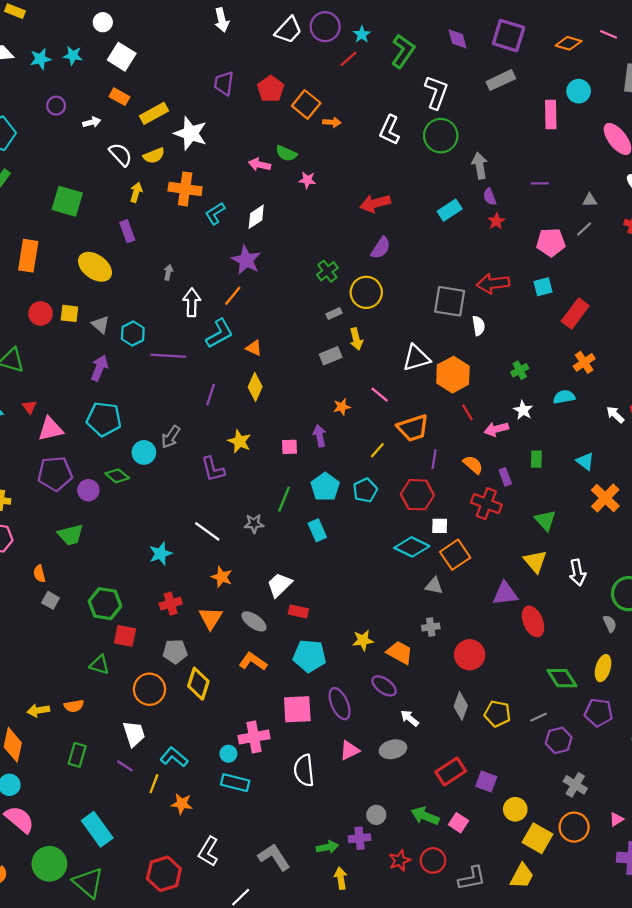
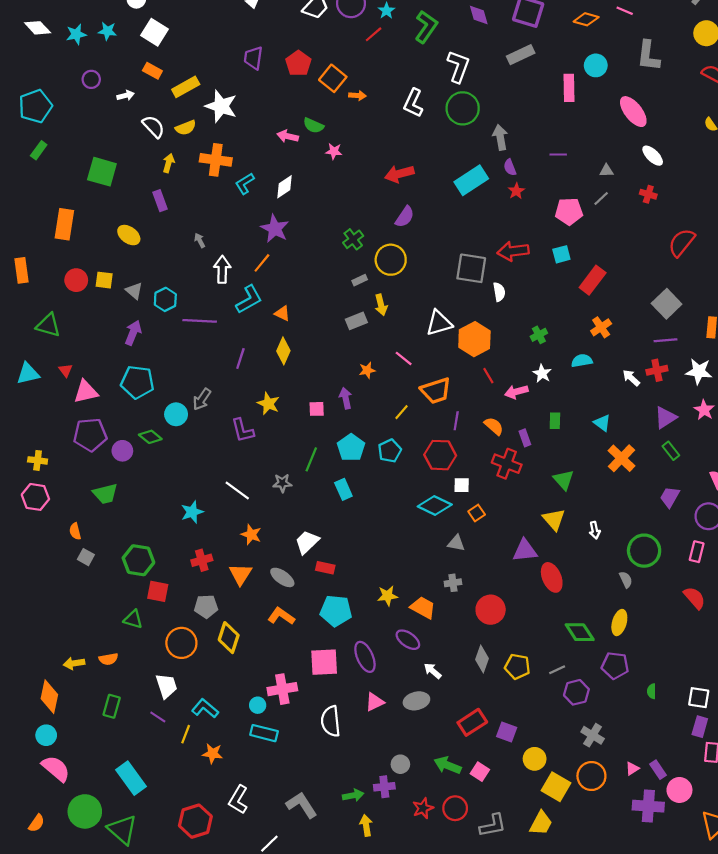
cyan rectangle: (450, 210) -> (471, 180), size x1.4
yellow ellipse: (95, 267) -> (129, 235), size x0.7
gray arrow: (168, 272) -> (200, 240), turned -40
orange square: (455, 555) -> (477, 513), size x0.6
white arrow: (577, 573) -> (595, 530), size x0.7

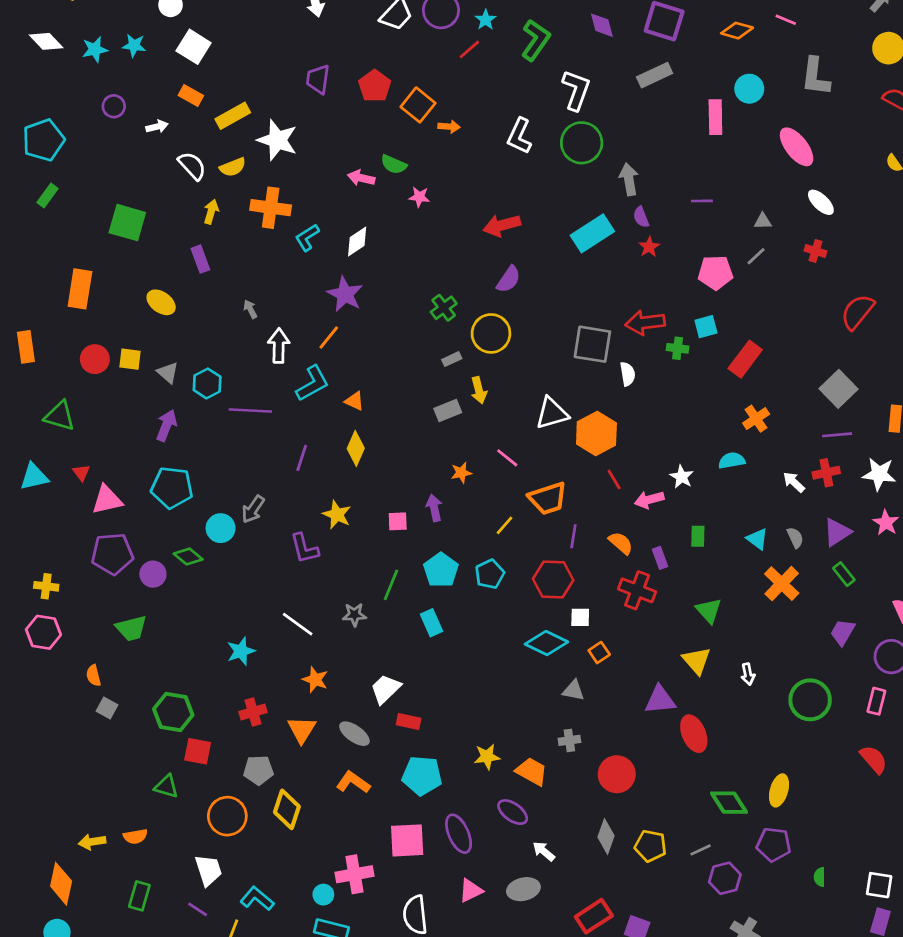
green cross: (539, 335) -> (678, 348), moved, turned 35
gray semicircle: (626, 580) -> (795, 538), moved

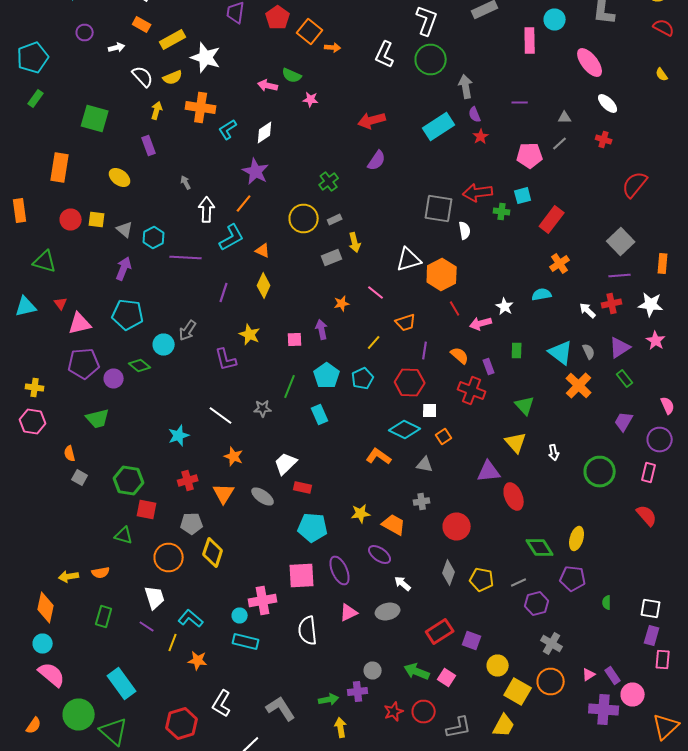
yellow circle: (491, 333) -> (304, 218), moved
orange trapezoid: (548, 498) -> (406, 322), size x0.7
cyan triangle: (757, 539) -> (561, 352), size x1.5
orange L-shape: (353, 782) -> (379, 456), moved

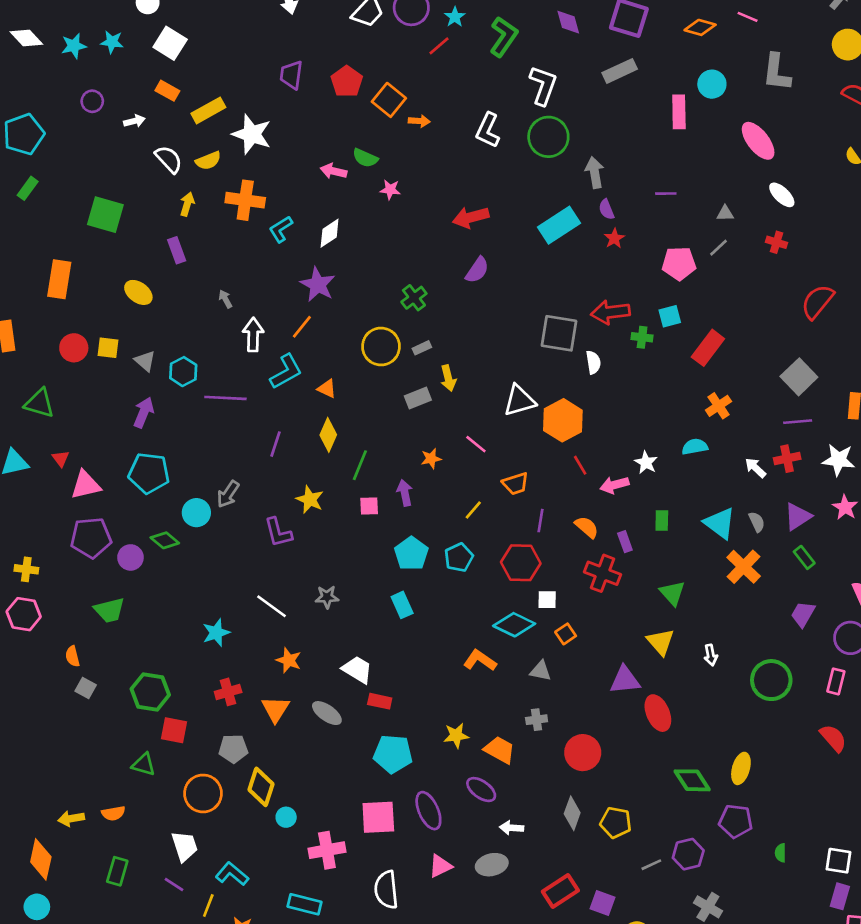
green line: (290, 386) -> (360, 465), moved
white trapezoid: (286, 464) -> (357, 670), turned 75
gray line: (519, 582) -> (651, 865), moved
white arrow: (403, 584) -> (512, 828), turned -36
cyan circle: (240, 616) -> (286, 817), moved

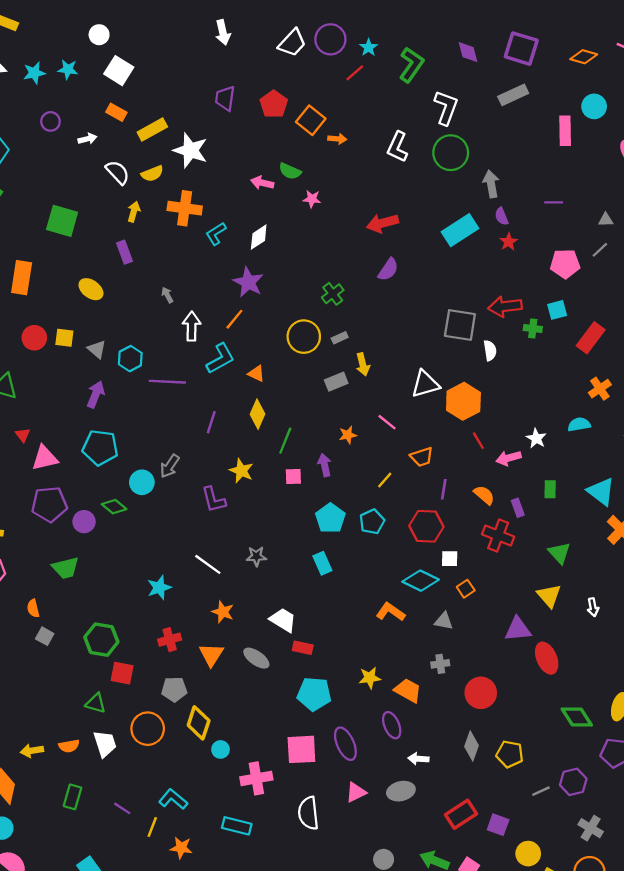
purple ellipse: (481, 790) -> (392, 725), turned 32
white trapezoid: (185, 846) -> (105, 744), moved

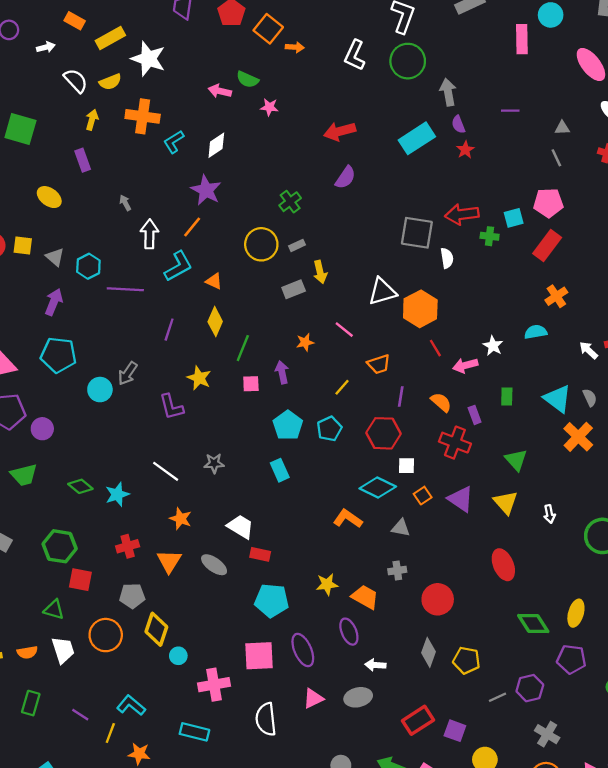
gray line: (600, 250) -> (556, 158), turned -72
pink pentagon: (565, 264) -> (548, 203), moved
green diamond: (114, 507) -> (80, 486), moved
purple triangle: (518, 629) -> (461, 499), moved, turned 40

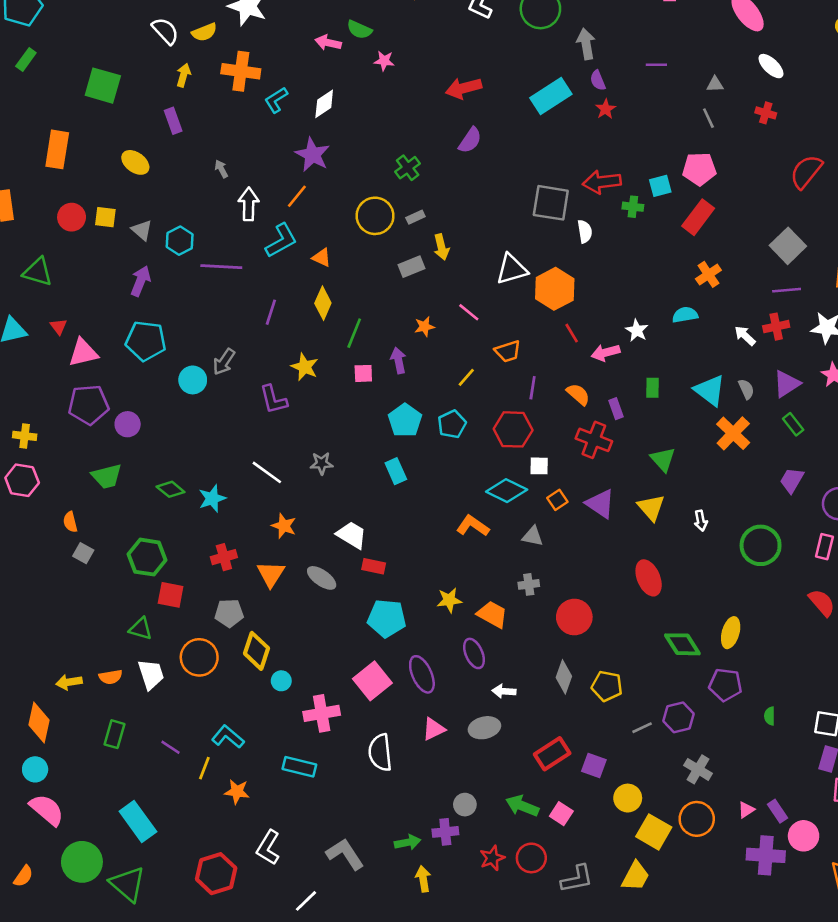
pink square: (259, 656) -> (372, 681), turned -36

